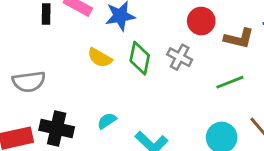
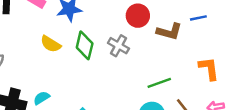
green line: (230, 82) -> (159, 83), moved
cyan semicircle: (107, 121) -> (42, 98), moved

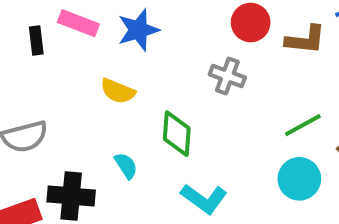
green diamond: (85, 45) -> (177, 134), moved
cyan semicircle: (42, 98) -> (126, 166), moved, turned 98

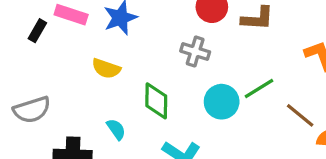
black rectangle: (36, 41) -> (37, 31), turned 40
cyan circle: (299, 179) -> (222, 102), moved

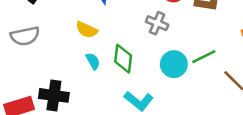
gray semicircle: (32, 110) -> (25, 36), moved
cyan semicircle: (116, 129) -> (93, 61), moved

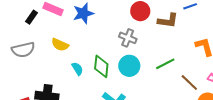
yellow semicircle: (87, 30) -> (60, 45), moved
cyan circle: (174, 64) -> (129, 66), moved

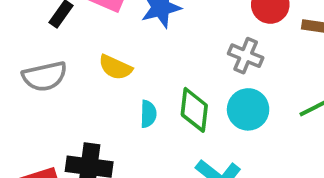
cyan semicircle: (77, 69) -> (148, 114), turned 32

